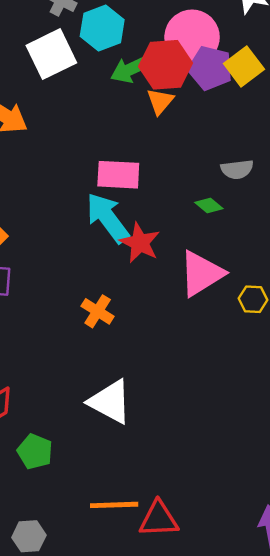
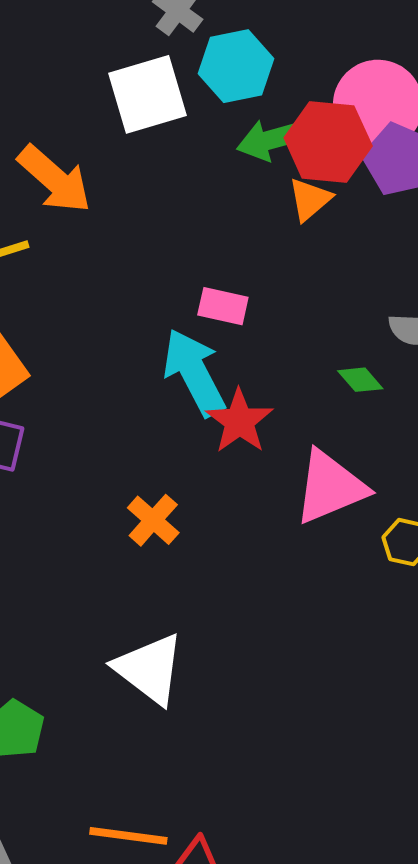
pink rectangle: (118, 175) -> (223, 306), size x0.7

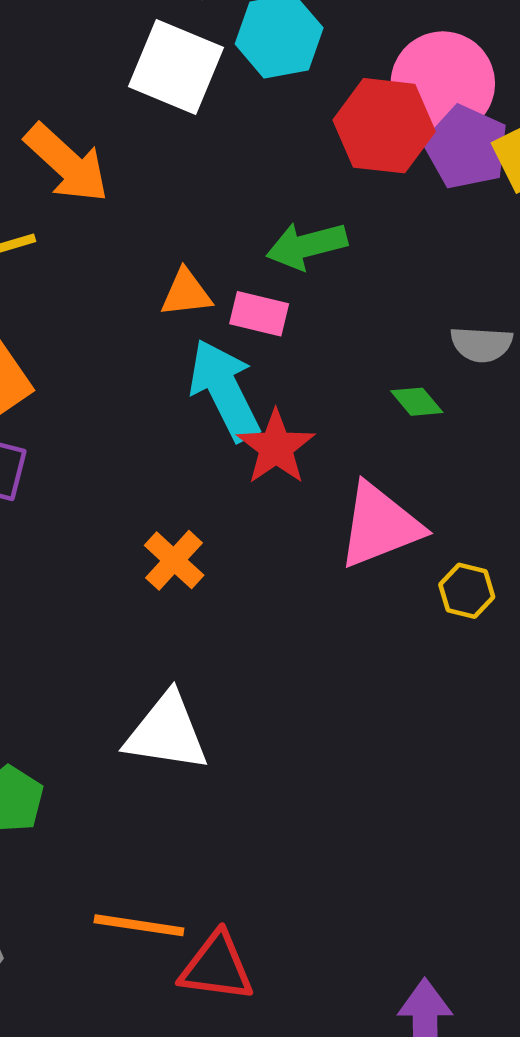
white square: (148, 94) -> (176, 67), turned 38
green arrow: (271, 139) -> (307, 246), moved
orange triangle: (310, 199) -> (186, 293), moved, turned 33
white triangle: (149, 669) -> (167, 732), turned -30

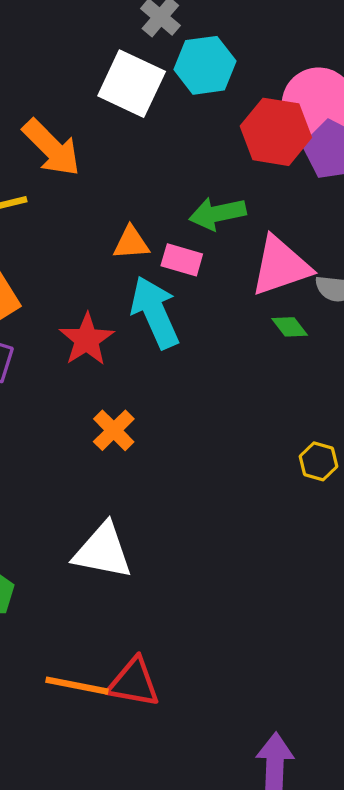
red star: (276, 447) -> (87, 339), moved
pink triangle: (380, 525) -> (281, 266), moved
red triangle: (217, 967) -> (134, 683), moved

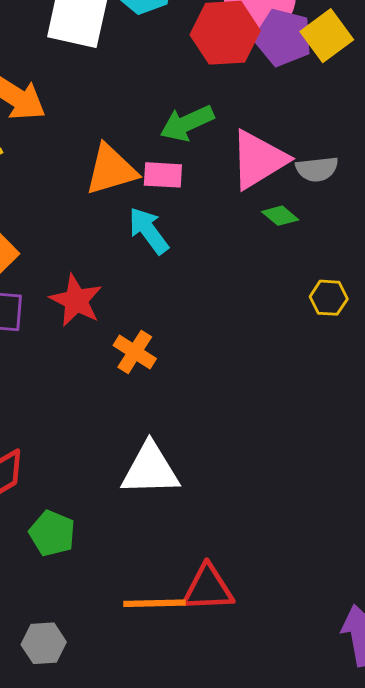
orange triangle: (131, 243) -> (111, 170), size x1.5
cyan arrow: (155, 312) -> (149, 231), size x0.7
red star: (87, 339) -> (76, 300), moved
yellow hexagon: (318, 461) -> (329, 298), moved

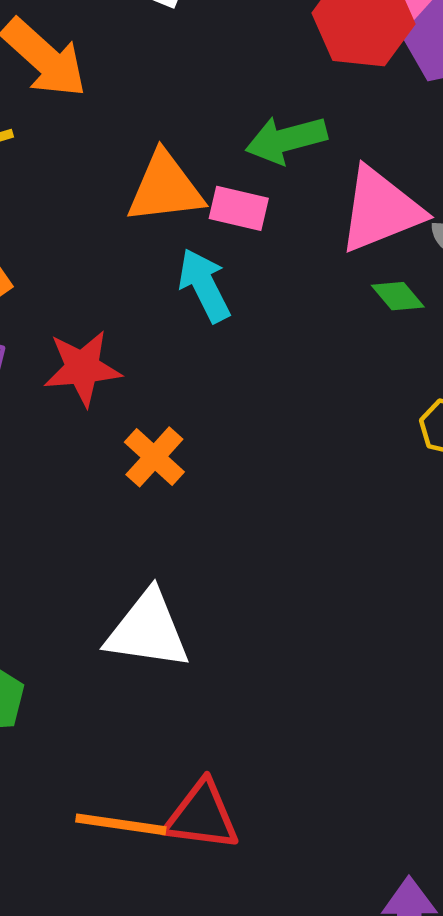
red star: (76, 300) -> (82, 368), turned 30

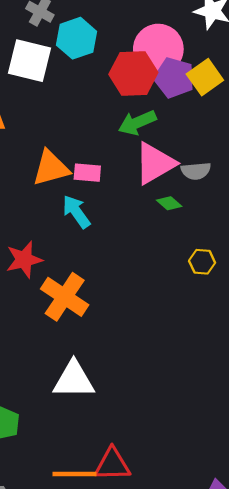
green arrow: (286, 140) -> (137, 123), moved
orange cross: (154, 457) -> (65, 297), size x1.6

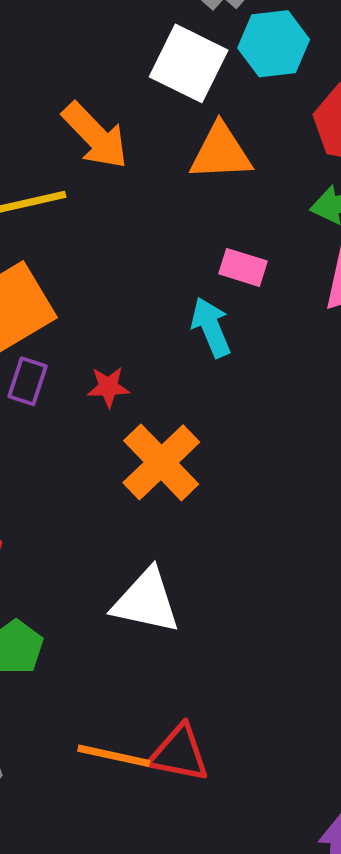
orange triangle: (51, 168) -> (221, 152), moved
red star: (24, 260) -> (108, 387), size x0.7

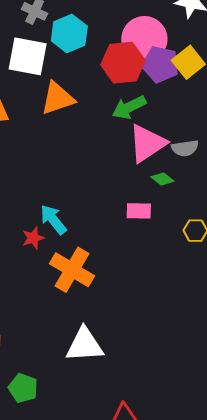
pink rectangle: (243, 267) -> (139, 211), moved
cyan arrow: (211, 327) -> (53, 220), moved

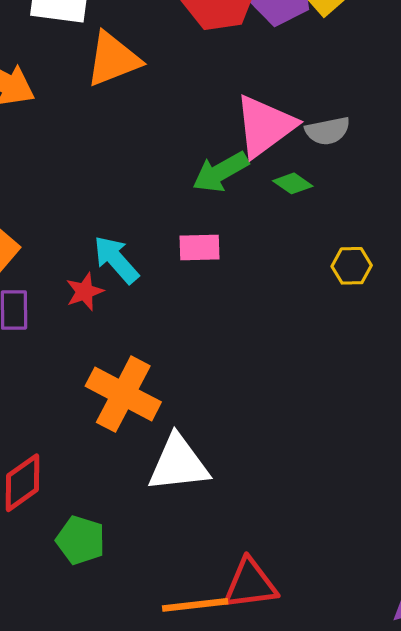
green arrow: (129, 107) -> (221, 172), moved
pink rectangle: (139, 211) -> (200, 247), moved
orange cross: (72, 270) -> (123, 394), moved

